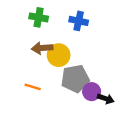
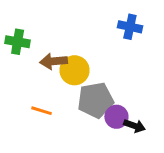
green cross: (39, 17) -> (18, 42), moved
blue cross: (79, 21) -> (130, 27), moved

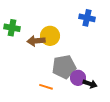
yellow circle: (75, 70) -> (50, 36), moved
orange line: (42, 111) -> (46, 87), moved

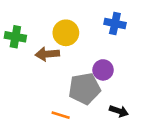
yellow circle: (50, 36) -> (66, 33), moved
purple circle: (78, 78) -> (103, 70), moved

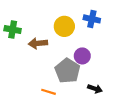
yellow circle: (66, 33) -> (64, 26), moved
gray pentagon: (84, 89) -> (68, 71), turned -30

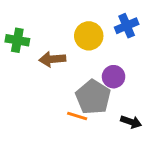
blue cross: (92, 19) -> (127, 26), turned -35
orange line: (48, 92) -> (77, 116), moved

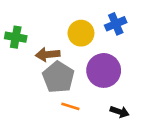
purple circle: (114, 77) -> (104, 70), size x1.6
gray pentagon: (93, 97) -> (58, 77), moved

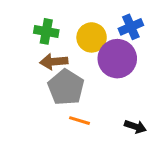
green cross: (16, 37) -> (46, 31), moved
purple circle: (104, 70) -> (117, 59), moved

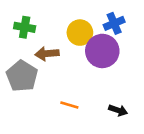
green cross: (46, 31) -> (25, 27), moved
gray pentagon: (66, 87) -> (22, 76), moved

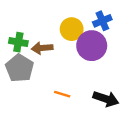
green cross: (25, 27) -> (18, 42), moved
black arrow: (118, 110) -> (106, 99), size x1.5

